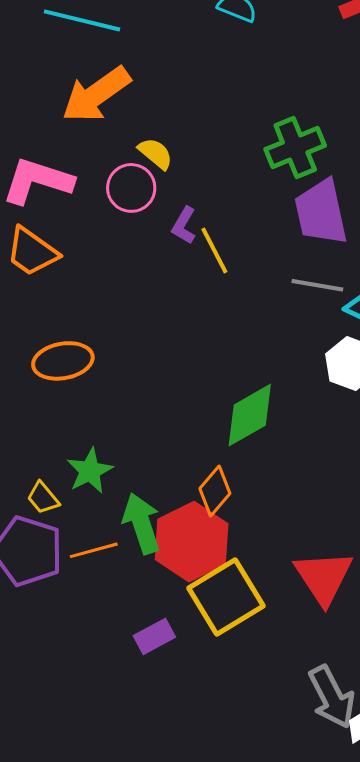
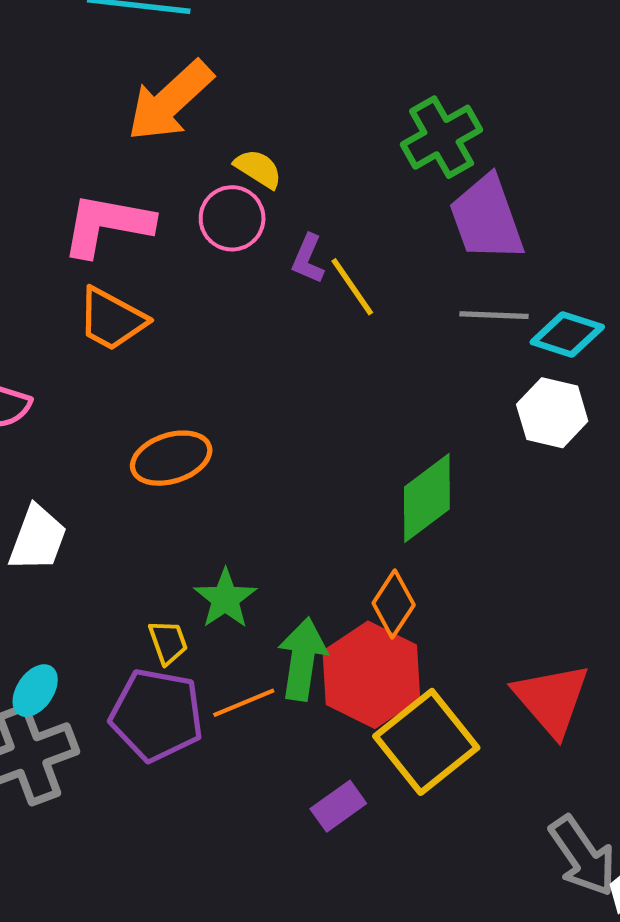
yellow trapezoid: (43, 498) -> (168, 642), turned -153
green arrow: (142, 523) -> (302, 659), turned 34

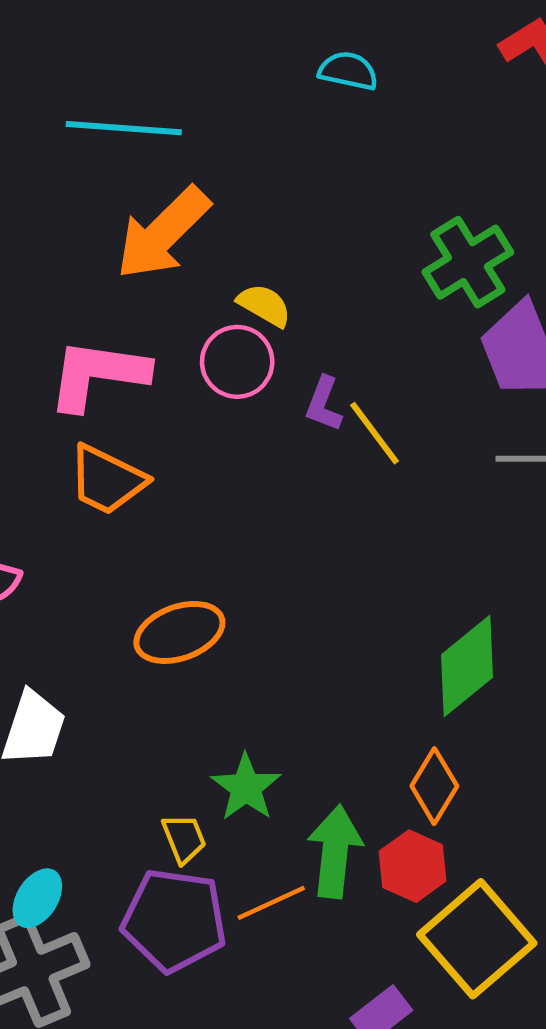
red hexagon: (371, 675) -> (413, 866), size x0.6

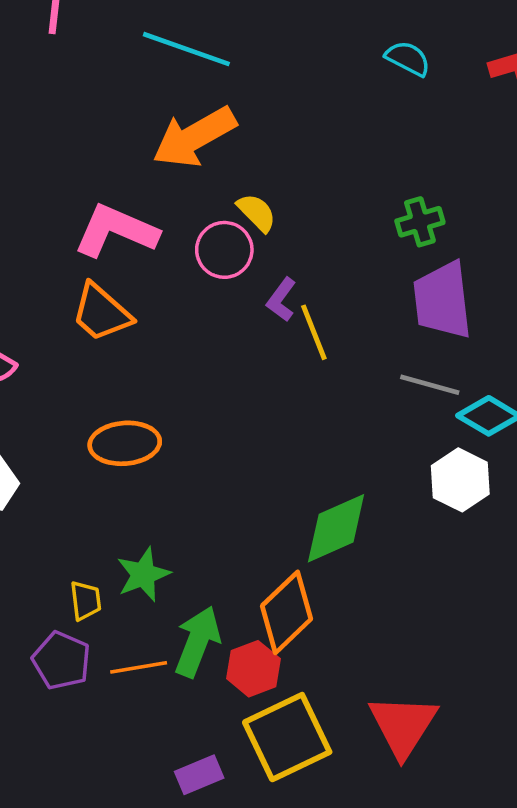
cyan semicircle: (348, 71) -> (408, 58), moved
green cross: (468, 262) -> (420, 222), size x0.7
orange diamond: (434, 786) -> (286, 612), size x1.4
purple pentagon: (174, 920) -> (61, 661), size x0.7

